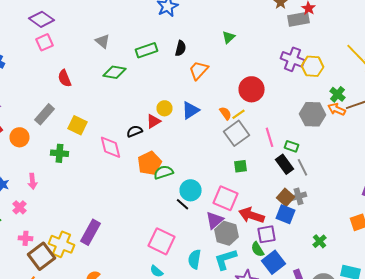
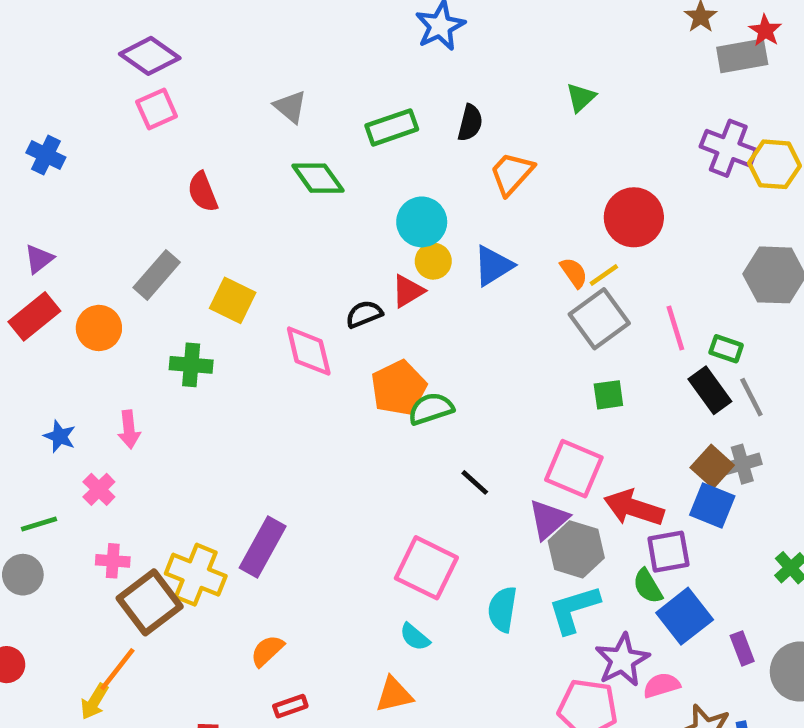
green diamond: (114, 72) -> (318, 178), turned 45
cyan circle: (190, 190) -> (422, 222), moved

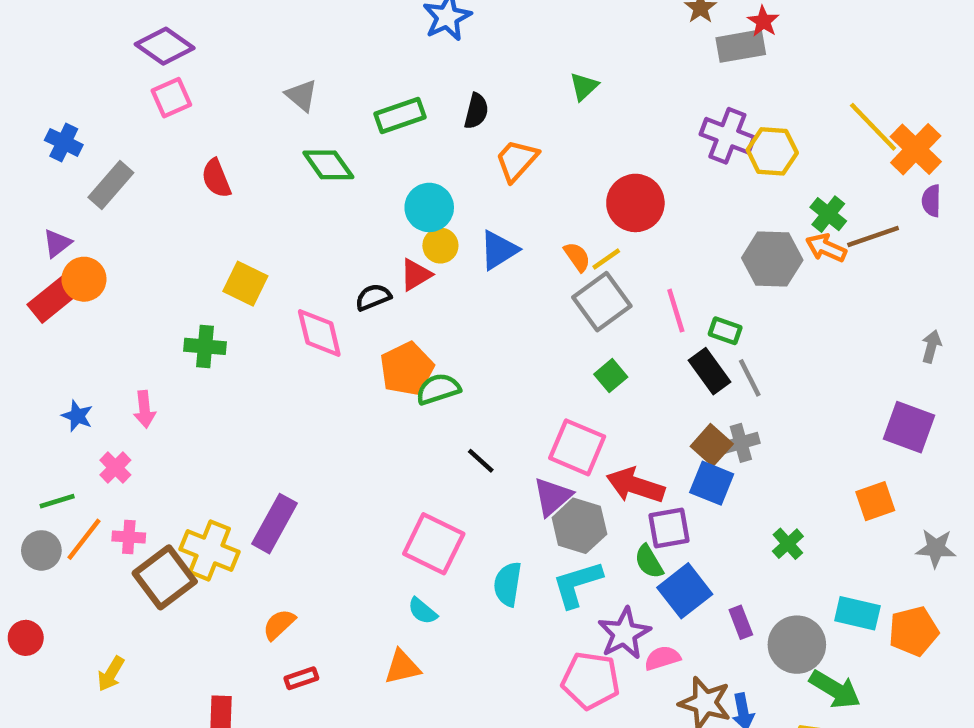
gray rectangle: (157, 275) -> (111, 185), moved
orange circle: (99, 328) -> (84, 279), moved
green square: (608, 395) -> (611, 376), turned -32
orange line: (117, 669) -> (84, 539), moved

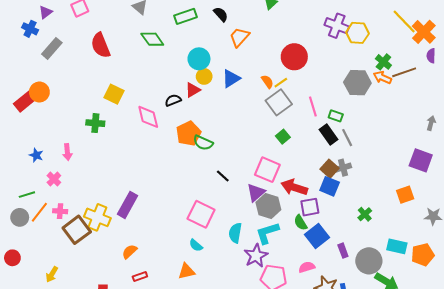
black semicircle: (476, 111) -> (221, 14), turned -56
red semicircle: (216, 178) -> (101, 45), size x1.4
purple triangle: (57, 243) -> (46, 12), moved
green semicircle: (438, 389) -> (203, 143), turned -138
purple star: (624, 633) -> (256, 256), moved

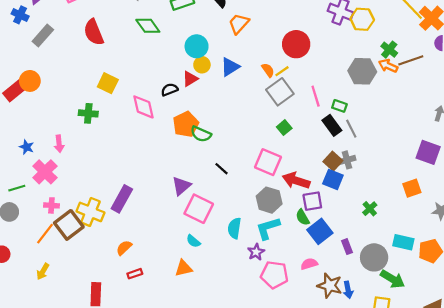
pink cross: (54, 179) -> (45, 172), size x1.6
purple triangle: (256, 193) -> (181, 186), moved
orange line: (39, 212) -> (45, 234), moved
purple star: (256, 256) -> (256, 252), size x0.7

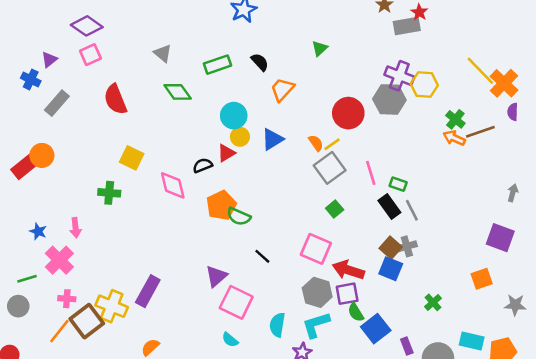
gray hexagon: (362, 71) -> (389, 99), moved
purple square: (312, 201) -> (347, 294), moved

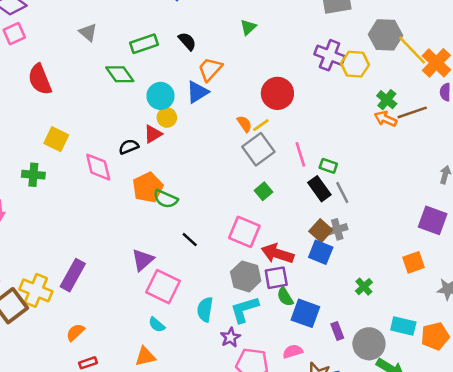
green diamond: (178, 92) -> (120, 74), moved
gray hexagon: (389, 99) -> (386, 35), moved
blue triangle: (272, 139) -> (197, 92), moved
blue square: (376, 329) -> (305, 313), turned -32

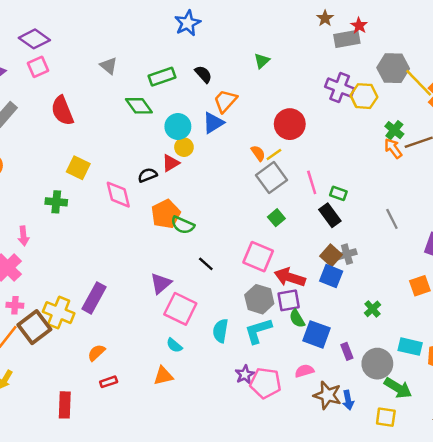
orange arrow: (386, 119) -> (393, 148), turned 30
gray line: (342, 193) -> (392, 219), moved
purple star: (230, 337) -> (245, 375), moved

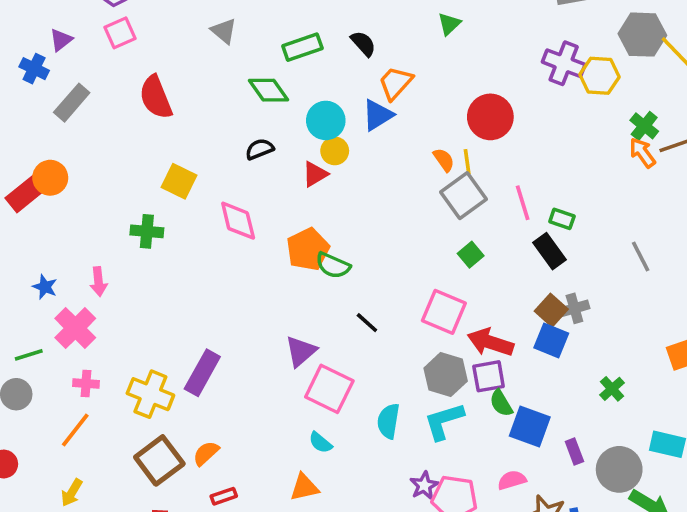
yellow line: (274, 154) -> (467, 162), turned -63
black semicircle: (147, 175) -> (260, 149), moved
brown square: (34, 327) -> (159, 460), moved

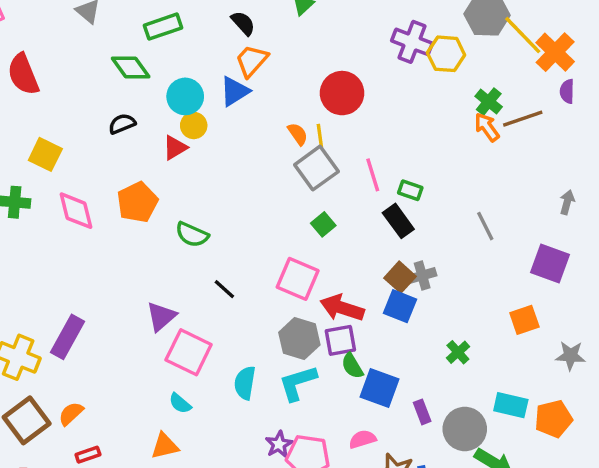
black semicircle: (363, 44) -> (243, 23), moved
pink diamond: (238, 221) -> (76, 211), moved
orange pentagon: (308, 249) -> (137, 202), moved

